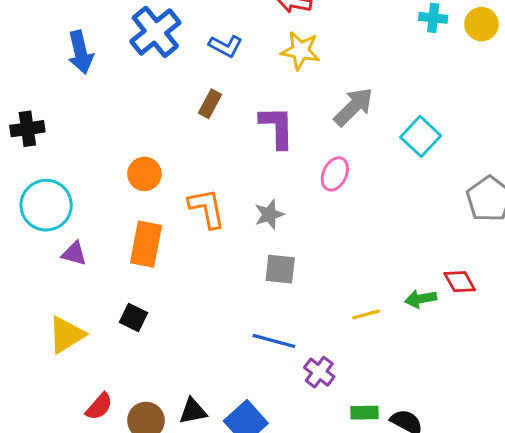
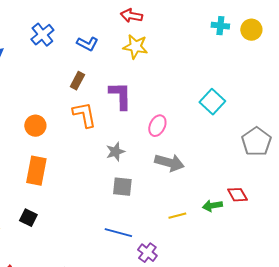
blue cross: (155, 32) -> (42, 35), size x0.7
gray arrow: (354, 107) -> (169, 163), moved, turned 60
orange L-shape: (207, 208) -> (84, 115), moved

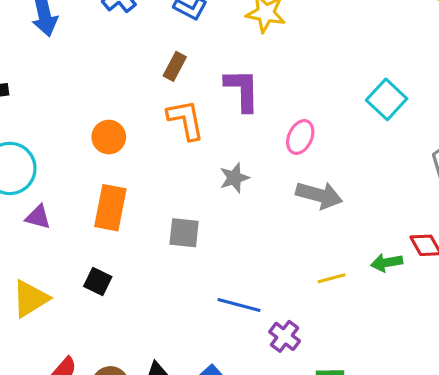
gray square: (122, 187) -> (184, 233), moved

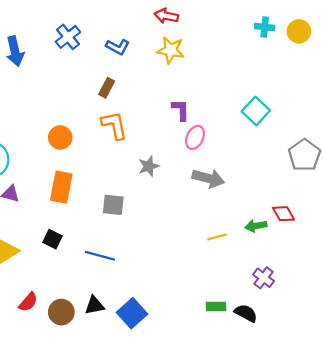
purple L-shape: (242, 90) -> (181, 110), moved, size x0.7
blue line: (239, 305) -> (100, 256), moved
purple cross: (285, 336) -> (264, 278), moved

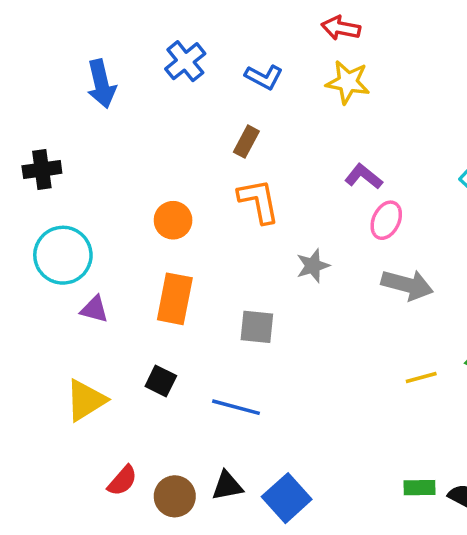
purple L-shape: (181, 110) -> (364, 177), turned -50

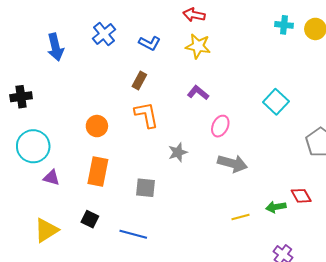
purple L-shape: (364, 177) -> (198, 93), moved

